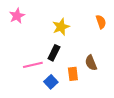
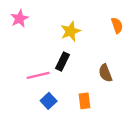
orange rectangle: (73, 74) -> (84, 101), moved
blue square: (51, 82) -> (49, 101), moved

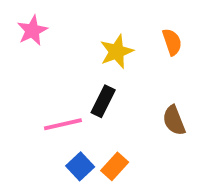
orange semicircle: (117, 25) -> (172, 42), moved
orange rectangle: (84, 101) -> (115, 166), moved, turned 49

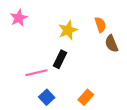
brown semicircle: (174, 120) -> (112, 44), moved
orange rectangle: (115, 166) -> (86, 97), moved

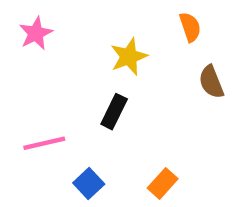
orange semicircle: (100, 25) -> (190, 27), moved
pink line: (37, 73) -> (44, 143), moved

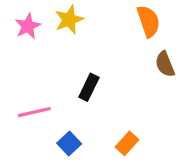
orange semicircle: (190, 27) -> (148, 21), size x1.4
yellow star: (129, 57) -> (69, 20), moved

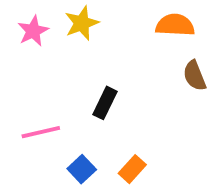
orange semicircle: (148, 21) -> (175, 25), turned -68
orange rectangle: (127, 143) -> (132, 169), moved

